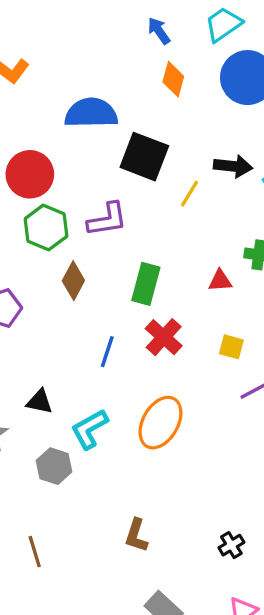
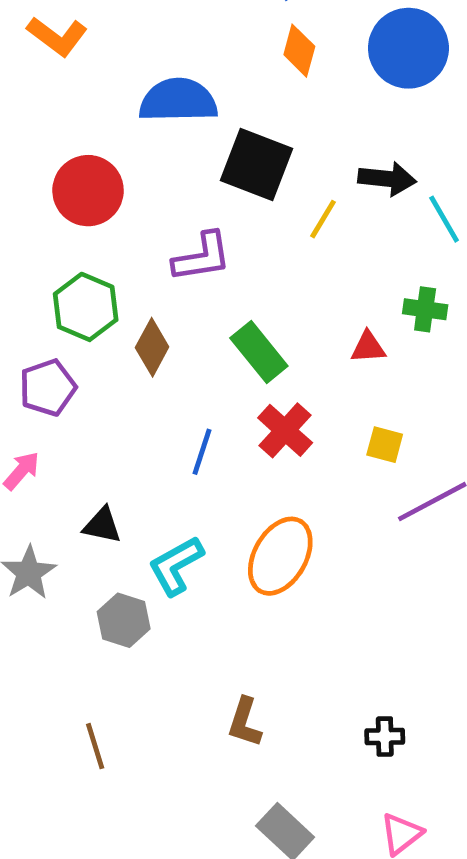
green hexagon: (46, 227) -> (86, 307), moved
green rectangle: (146, 284) -> (259, 352), turned -54
black cross: (231, 545) -> (385, 737), turned 30

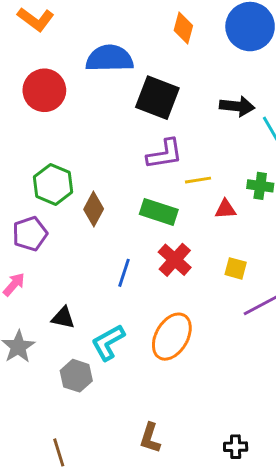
red circle: (88, 191) -> (44, 90), moved
yellow line: (323, 219) -> (198, 180), moved, turned 50
purple L-shape: (202, 257) -> (165, 154), moved
green rectangle: (259, 352) -> (159, 212), turned -33

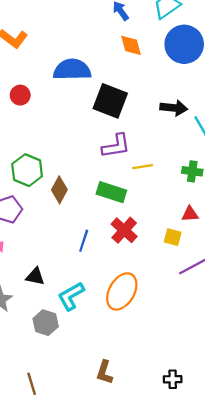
orange diamond: (183, 28) -> (131, 45), turned -30
red circle: (44, 90) -> (20, 95), size x0.6
red triangle: (225, 209) -> (190, 214), moved

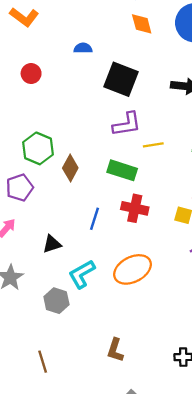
blue semicircle: (72, 70) -> (83, 48), size x0.5
red cross: (124, 230) -> (135, 208), turned -30
black triangle: (35, 276) -> (52, 244), moved, turned -30
orange ellipse: (122, 291) -> (132, 269), turned 33

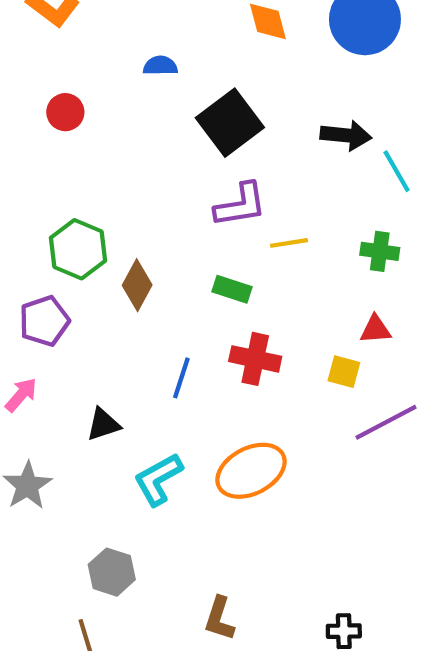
black square: (121, 79) -> (230, 123), turned 32
green rectangle: (122, 170) -> (232, 289), size x0.7
gray hexagon: (56, 301) -> (112, 572), moved

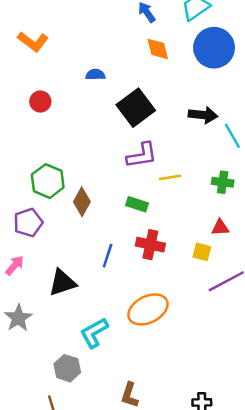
black triangle: (103, 424) -> (62, 283), size x1.4
cyan L-shape: (158, 479) -> (94, 333), moved

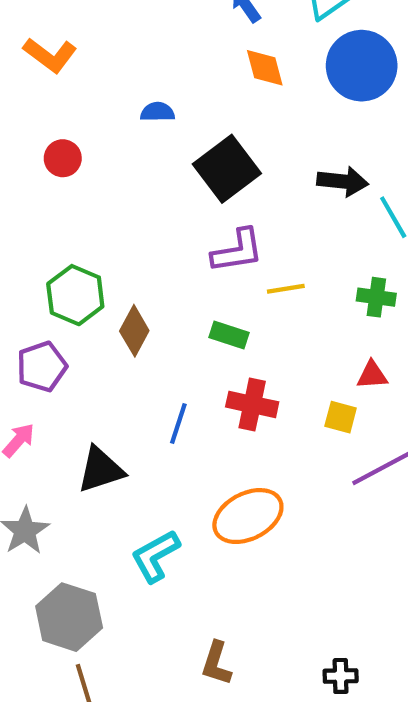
gray hexagon: (67, 368) -> (69, 617), moved, size x1.4

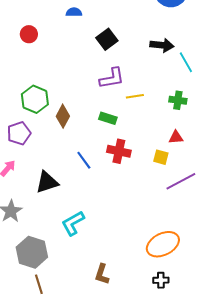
black square: (227, 169) -> (107, 39), size x0.7
blue line: (178, 423) -> (84, 160), turned -54
orange ellipse: (248, 516) -> (163, 244), moved

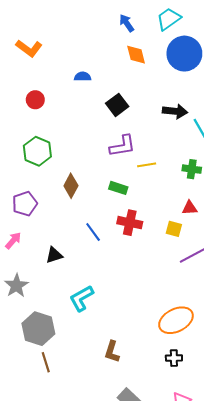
green hexagon: (35, 99) -> (37, 151), moved
black triangle: (47, 182) -> (54, 255), size x0.7

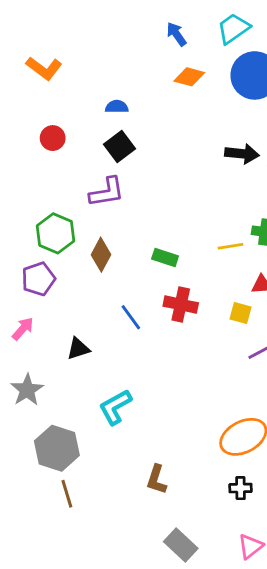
orange diamond: (136, 55) -> (189, 77), turned -60
black square: (117, 105) -> (120, 147), moved
purple L-shape: (122, 146) -> (107, 192), moved
green hexagon: (37, 151) -> (55, 233), moved
yellow line: (147, 165) -> (231, 246), moved

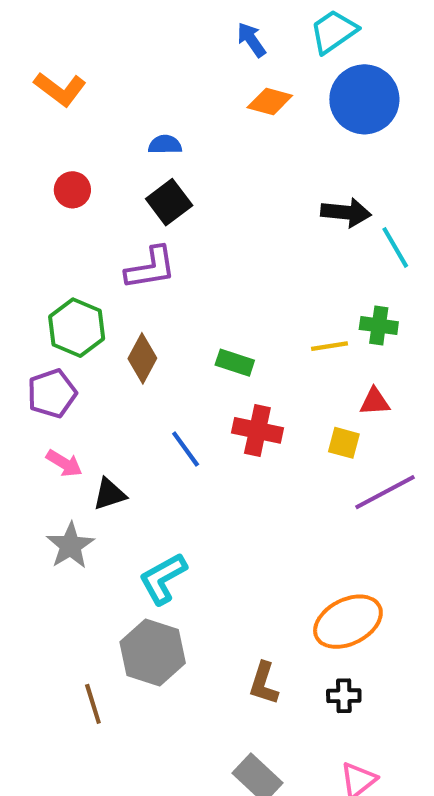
pink arrow: (23, 329) -> (64, 463), moved, turned 80
gray star: (27, 390) -> (70, 546), moved
gray hexagon: (57, 448) -> (153, 653), moved
brown L-shape: (157, 480) -> (264, 683), moved

